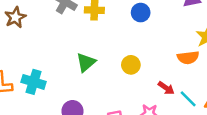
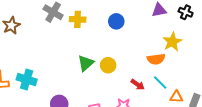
green triangle: (86, 62) -> (86, 63), moved
cyan line: (188, 99) -> (160, 83), moved

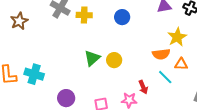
red arrow: (138, 85) -> (143, 87), moved, turned 32
orange triangle: (176, 97) -> (181, 64), moved

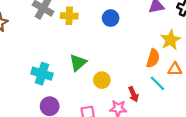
orange semicircle: (161, 54) -> (153, 58), turned -66
yellow circle: (114, 60) -> (102, 80), moved
cyan cross: (34, 74) -> (42, 74), moved

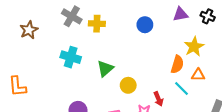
blue circle: (111, 18) -> (145, 25), moved
cyan cross: (42, 74) -> (71, 57), moved

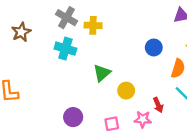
blue circle: (145, 25) -> (154, 47), moved
cyan cross: (71, 57) -> (65, 49), moved

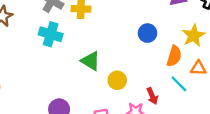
green triangle: (102, 73) -> (91, 61), turned -48

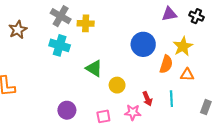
blue circle: (147, 33) -> (143, 44), size x1.5
cyan line: (179, 84) -> (171, 99), moved, turned 42

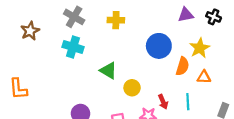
yellow cross: (86, 23) -> (116, 20), moved

